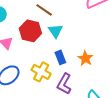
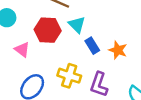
blue rectangle: (60, 57) -> (92, 46), moved

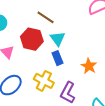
blue rectangle: (92, 46) -> (57, 58), moved

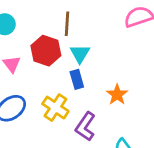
brown line: (46, 17) -> (67, 24), turned 54

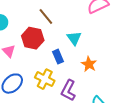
brown line: (67, 24) -> (46, 17), turned -36
cyan triangle: (80, 54) -> (74, 38), moved

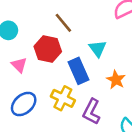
blue rectangle: (58, 57) -> (79, 71), size x1.5

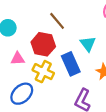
pink triangle: (19, 65) -> (18, 59), turned -48
yellow cross: (63, 98) -> (43, 72), moved

